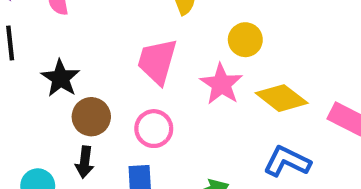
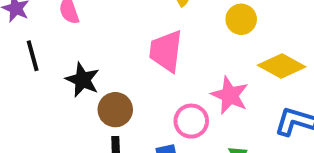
pink star: (221, 84) -> (230, 95), moved
pink circle: (154, 129) -> (191, 121), moved

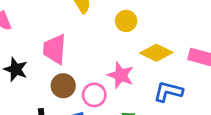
pink trapezoid: (166, 51) -> (55, 49), moved
brown circle: (115, 110) -> (63, 86), moved

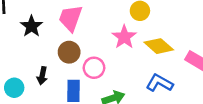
pink star: (121, 75) -> (124, 37), moved

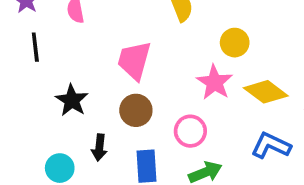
black star: (31, 26) -> (72, 100), moved
pink circle: (94, 68) -> (190, 131), moved

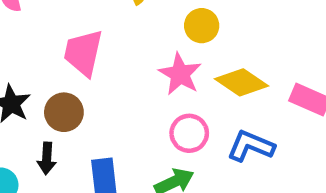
brown circle: (136, 110) -> (64, 112), moved
pink circle: (190, 131) -> (189, 133), moved

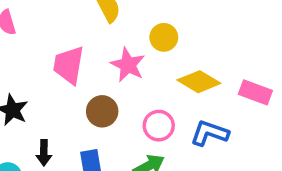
pink star: (180, 74) -> (128, 65), moved
brown circle: (64, 112) -> (102, 111), moved

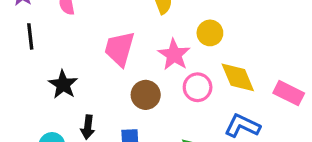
yellow diamond: (199, 82) -> (238, 77), turned 30
pink circle: (159, 126) -> (198, 87), moved

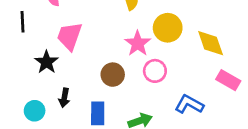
yellow circle: (210, 33) -> (168, 28), size x1.4
pink trapezoid: (119, 49) -> (70, 36), moved
yellow diamond: (238, 77) -> (211, 43), moved

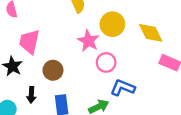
brown circle: (113, 75) -> (53, 70), moved
blue L-shape: (189, 104) -> (123, 88), moved

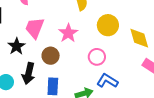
pink star: (88, 41) -> (68, 33), moved
black arrow: (31, 95) -> (28, 73), size x1.5

